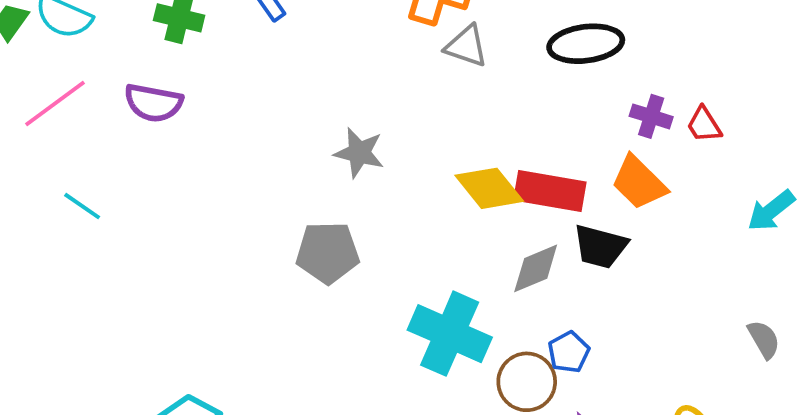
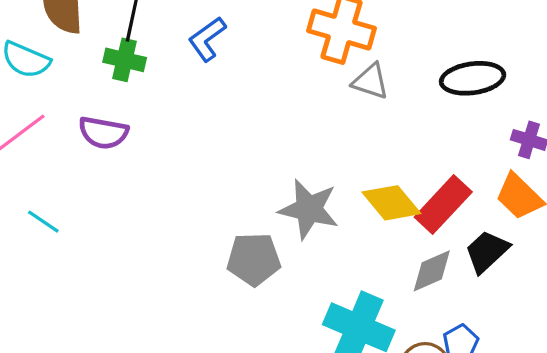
gray star: (359, 153) -> (309, 209), moved, size x1.4
red rectangle: (550, 191) -> (443, 204), turned -56
black trapezoid: (600, 246) -> (487, 252), turned 123

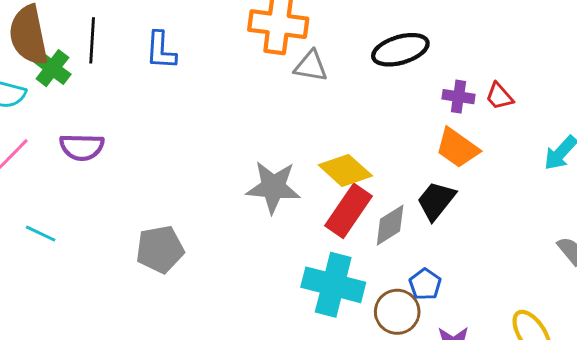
blue L-shape: (207, 39) -> (161, 50), turned -42
green cross: (125, 60) -> (52, 68), moved, turned 33
red rectangle: (443, 204) -> (348, 211), moved
gray pentagon: (254, 259) -> (160, 249), moved

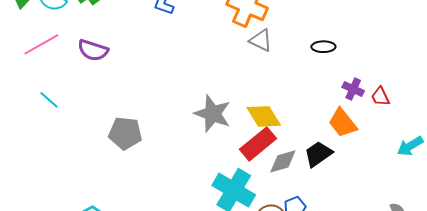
black ellipse: (400, 50) -> (323, 47), size x0.6

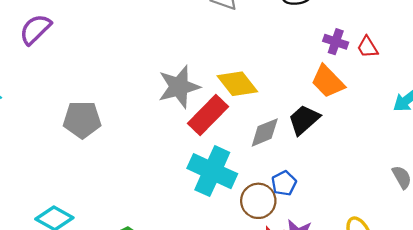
purple semicircle: (93, 50) -> (35, 29), turned 124
gray star: (213, 114) -> (179, 87), turned -30
red rectangle: (258, 144) -> (208, 115), moved

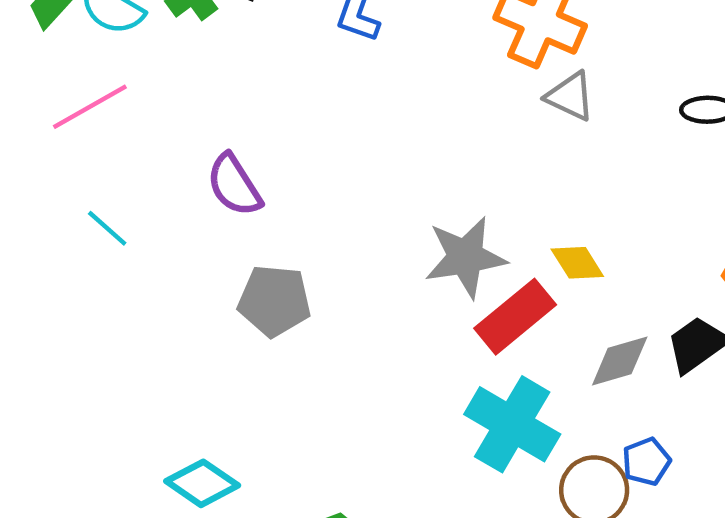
purple semicircle: (35, 29) -> (234, 185), moved, turned -84
yellow diamond: (237, 84) -> (577, 263), size x0.7

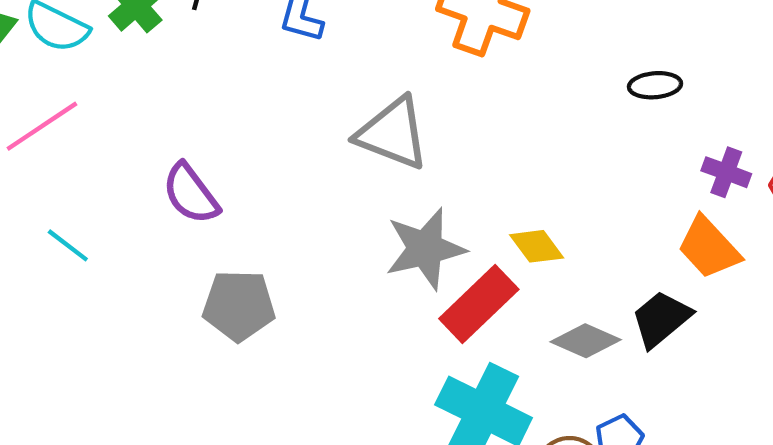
gray triangle: (570, 96) -> (393, 133), moved, size x1.5
gray diamond: (620, 361) -> (586, 341), turned 44

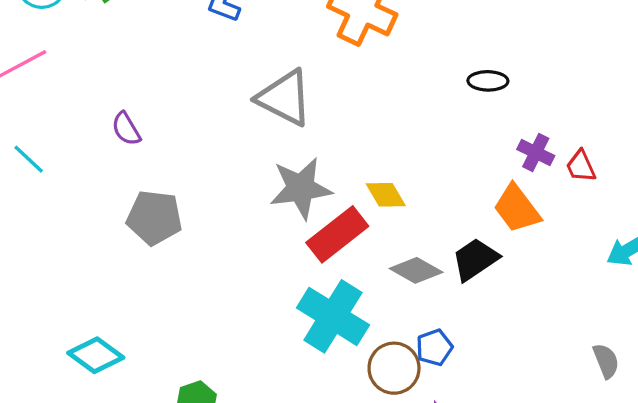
purple semicircle: (191, 194) -> (126, 129), size x0.7

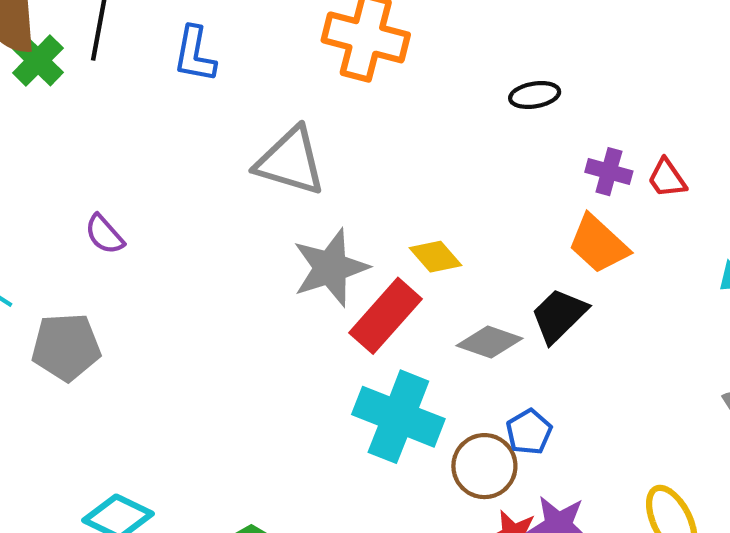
gray pentagon: (154, 218) -> (66, 347), moved

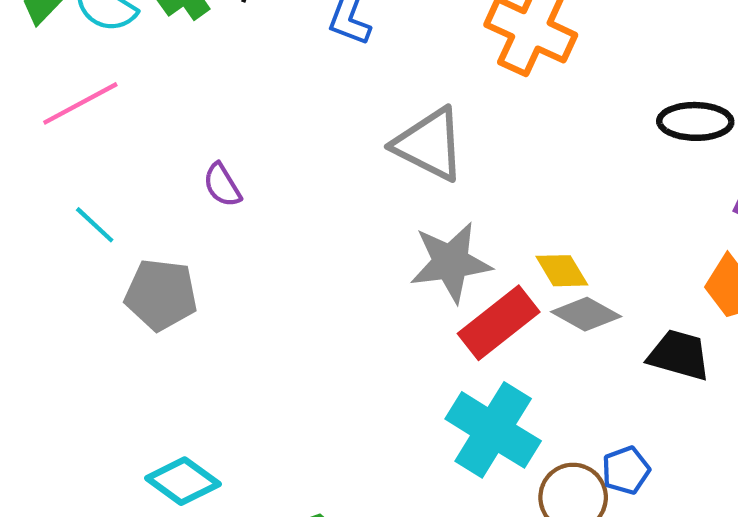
black ellipse: (535, 95) -> (695, 121), size x1.4
black trapezoid: (559, 315) -> (679, 355), turned 50
gray diamond: (489, 342) -> (586, 314), moved

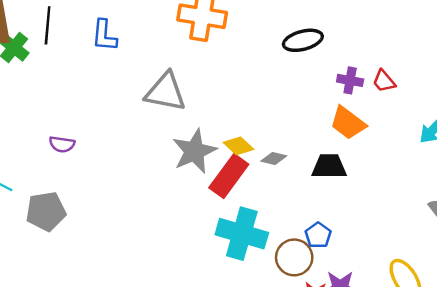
purple semicircle: (222, 185) -> (62, 144), turned -35
yellow diamond: (562, 271) -> (238, 146), moved
gray diamond: (586, 314) -> (274, 159), size x0.7

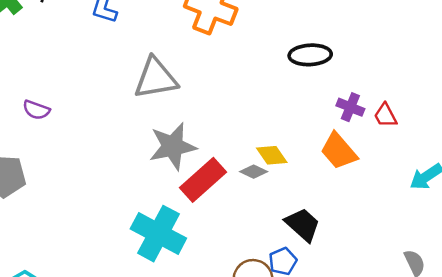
gray triangle: (165, 92) -> (156, 78), turned -33
yellow diamond: (238, 146) -> (272, 155), moved
black trapezoid: (329, 166) -> (303, 225), moved, turned 30
cyan cross: (242, 234) -> (158, 234), moved

